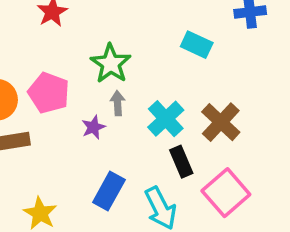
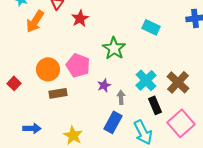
cyan rectangle: (197, 45) -> (151, 27), moved
gray arrow: (118, 103) -> (121, 97), moved

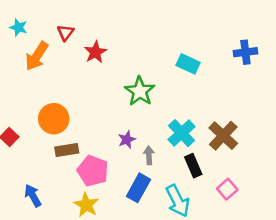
pink pentagon: (78, 65) -> (93, 171), moved
pink square: (181, 123) -> (227, 189), size x0.6
blue arrow: (32, 128) -> (33, 196), turned -120

